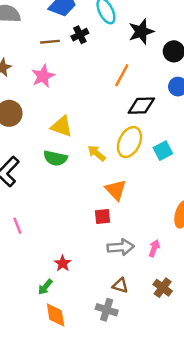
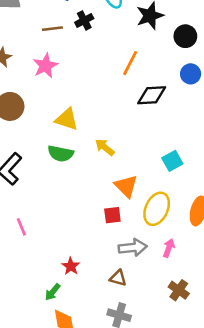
yellow ellipse: (129, 142) -> (157, 209), moved
cyan square: (163, 151) -> (172, 161), moved
brown triangle: (120, 285) -> (118, 278), moved

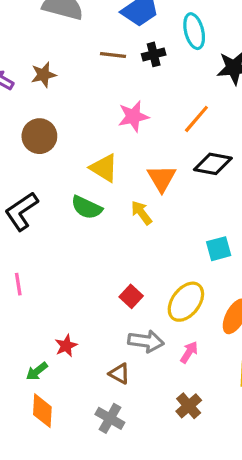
pink star: (45, 66) -> (133, 116), moved
orange triangle: (126, 186) -> (162, 178), moved
red square: (112, 215) -> (131, 296), turned 36

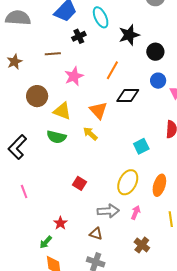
brown line: (113, 55) -> (53, 54), moved
brown circle: (39, 136) -> (37, 96), moved
red square: (131, 296) -> (80, 183), moved

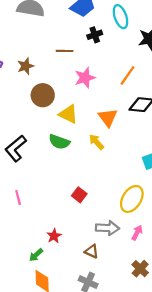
brown star: (15, 62) -> (26, 66), moved

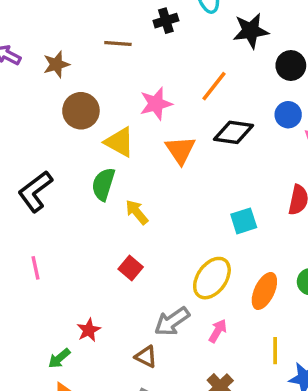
pink star: (85, 78) -> (156, 104), moved
green semicircle: (59, 142) -> (103, 184), turned 85
yellow arrow: (96, 142) -> (137, 212), moved
gray arrow: (107, 228) -> (172, 321), turned 140

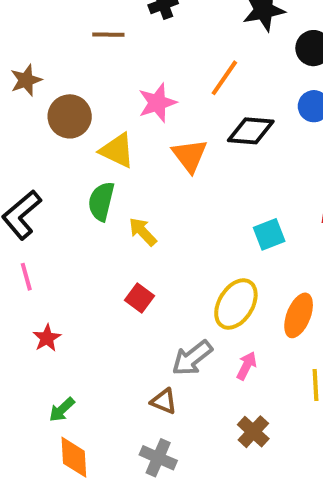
brown star: (56, 64) -> (26, 80), moved
pink line: (35, 268) -> (26, 277), moved
red star: (89, 330) -> (47, 338), moved

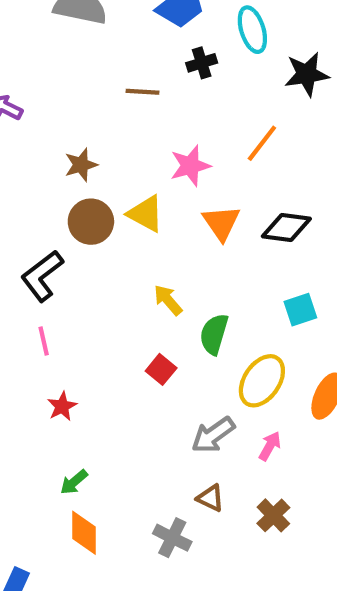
brown star: (26, 80) -> (81, 165), moved
brown circle: (70, 116) -> (91, 222), moved
black diamond: (251, 131) -> (286, 228), moved
green semicircle: (101, 201) -> (214, 334), moved
brown triangle: (164, 401) -> (210, 498), moved

